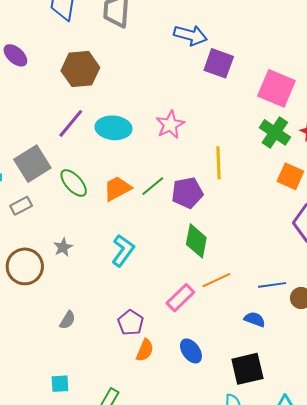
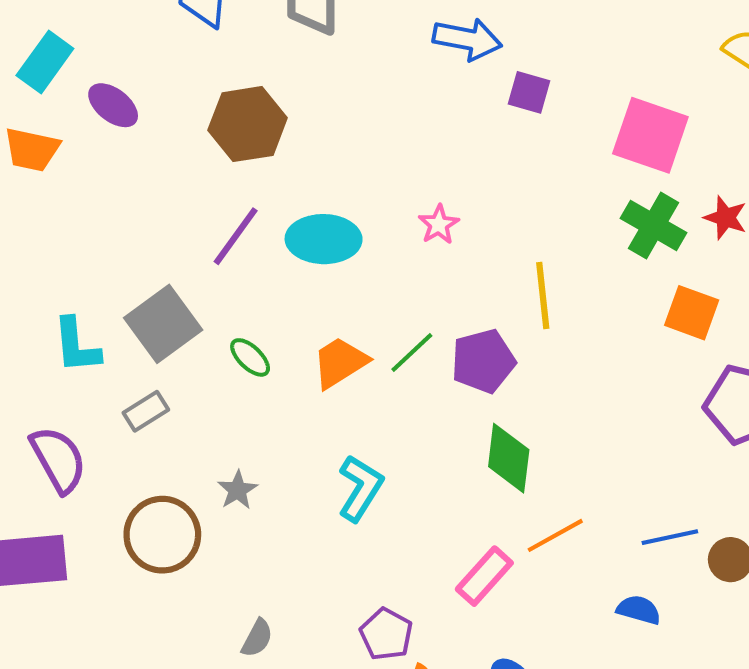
purple square: (219, 63) -> (529, 92), size x0.7
pink star: (170, 125) -> (439, 225), size x0.7
green ellipse: (74, 183) -> (250, 357), size x0.7

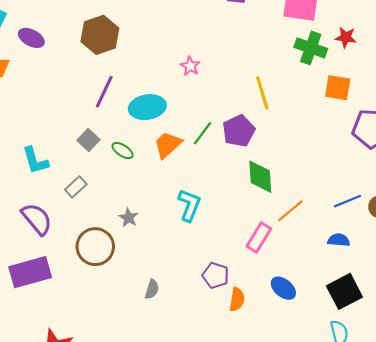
pink star: (439, 225) -> (190, 66), moved
cyan ellipse: (324, 239) -> (147, 107), moved
gray square: (163, 324) -> (89, 140), moved, size x0.6

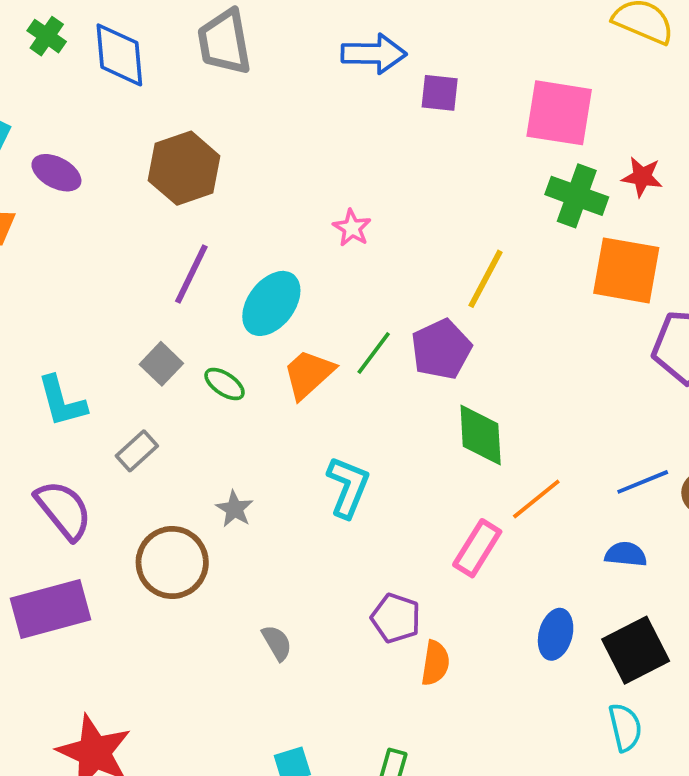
orange square: (338, 88) -> (626, 270), size x1.4
yellow line: (262, 93) -> (486, 279), turned 44
cyan ellipse: (147, 107) -> (271, 303), turned -44
blue ellipse: (283, 288) -> (556, 634), moved, turned 65
gray semicircle: (152, 289) -> (277, 643), turned -48

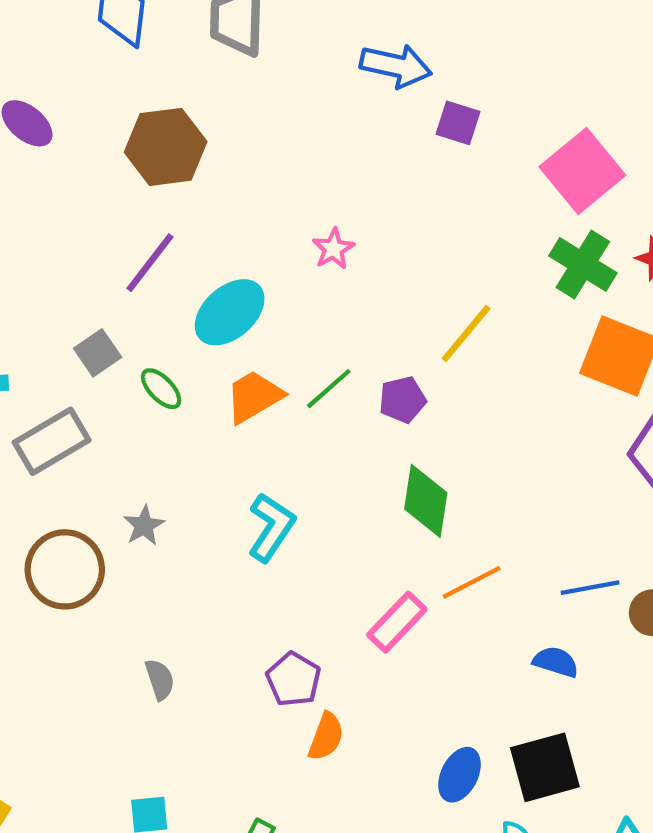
pink square: (559, 113) -> (582, 171), turned 30
purple pentagon: (441, 349) -> (402, 400), size x0.7
gray rectangle: (137, 451) -> (52, 441), size x1.6
blue ellipse: (556, 634) -> (459, 775), moved

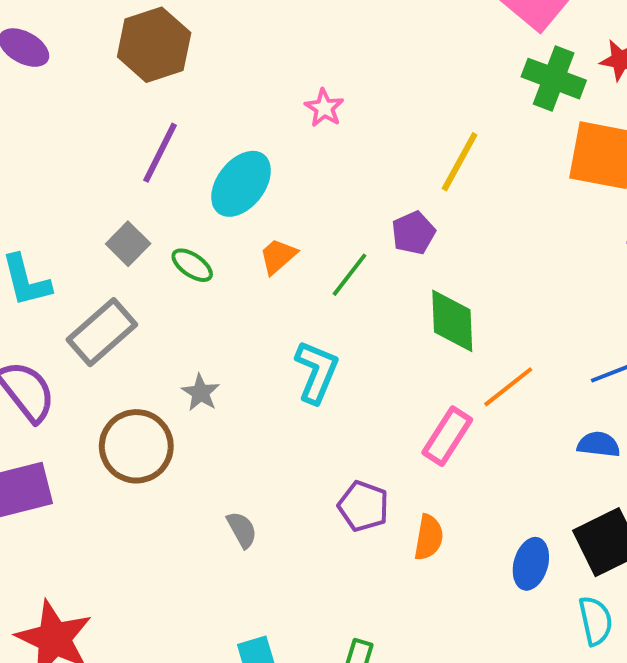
green line: (329, 389) -> (350, 275), moved
orange trapezoid: (254, 397) -> (278, 256), size x0.7
orange semicircle: (326, 737) -> (429, 537), moved

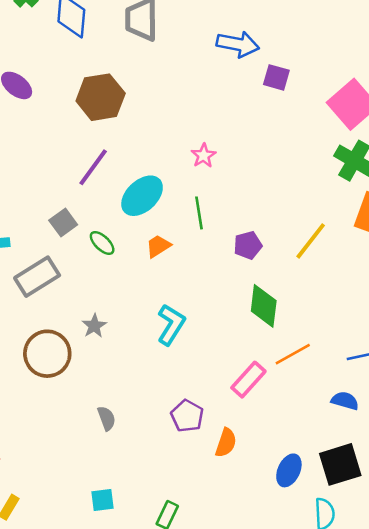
yellow line: (460, 162) -> (311, 241), moved
green line: (350, 275) -> (199, 213), moved, turned -56

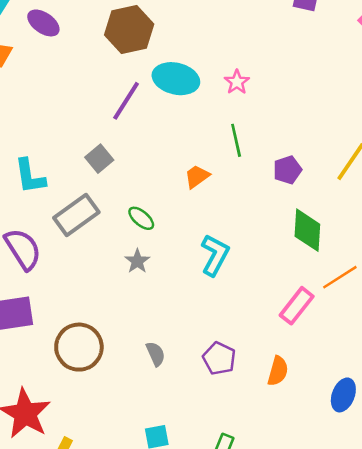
cyan ellipse: (142, 196) -> (176, 79), moved, turned 60
green ellipse: (102, 243) -> (141, 218), moved
brown circle: (47, 354) -> (79, 347), moved
purple pentagon: (187, 416) -> (219, 358), moved

